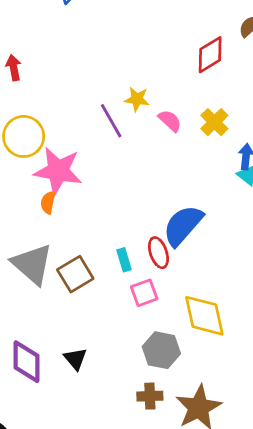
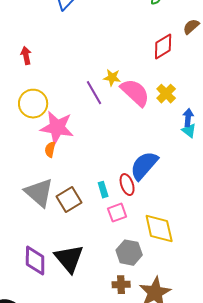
pink semicircle: (170, 121) -> (135, 93), size x1.8
black triangle: (75, 359) -> (69, 259), size x1.8

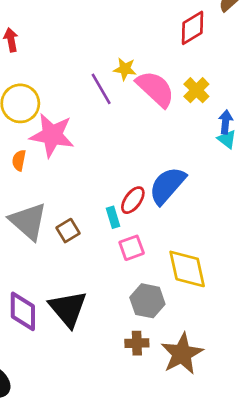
orange semicircle: (50, 150) -> (19, 160), moved
red ellipse: (127, 185) -> (133, 200), moved, turned 55
brown square: (69, 200) -> (68, 231), size x0.7

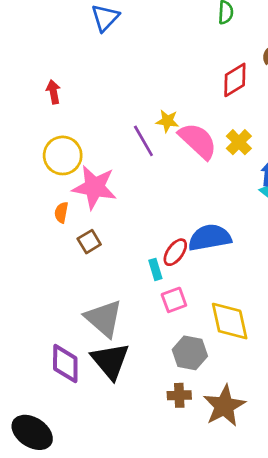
blue semicircle: (167, 186) -> (210, 238), turned 39
gray triangle: (28, 221) -> (104, 318), moved
brown square: (68, 231) -> (89, 242), moved

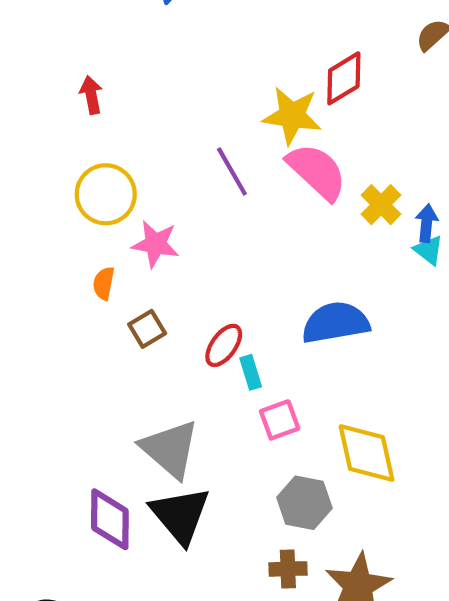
red diamond: (235, 80) -> (344, 78), moved
yellow star: (167, 121) -> (292, 116), moved, size x1.6
yellow cross: (239, 142) -> (381, 205), moved
pink star: (94, 187) -> (155, 244), size x0.7
red ellipse: (175, 252) -> (224, 345), moved

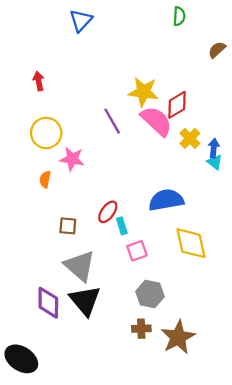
red diamond: (344, 78) -> (177, 105), moved
brown square: (147, 329) -> (68, 226), moved, turned 36
yellow diamond: (367, 453) -> (191, 243), moved

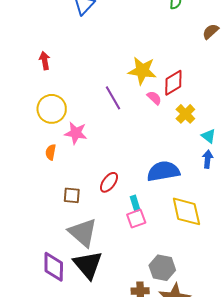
pink semicircle: (156, 121) -> (154, 98), size x0.5
blue arrow: (214, 148) -> (208, 159), moved
cyan rectangle: (122, 226) -> (135, 203), moved
gray hexagon: (150, 294) -> (162, 268), moved

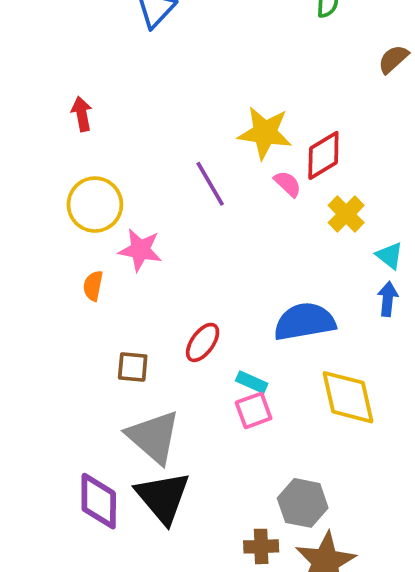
cyan rectangle: (135, 203) -> (252, 382), turned -49

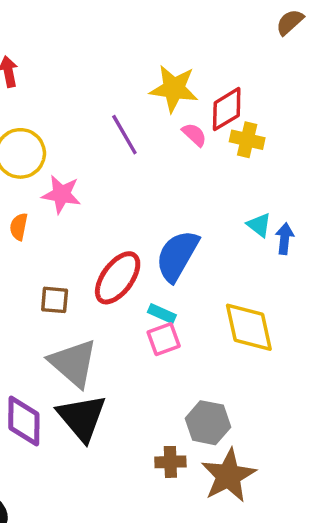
yellow cross: (346, 214) -> (247, 140), moved, turned -32
cyan triangle: (390, 256) -> (259, 225), moved
blue semicircle: (305, 322) -> (177, 256), moved, turned -50
red ellipse: (203, 342) -> (118, 278), size x1.5

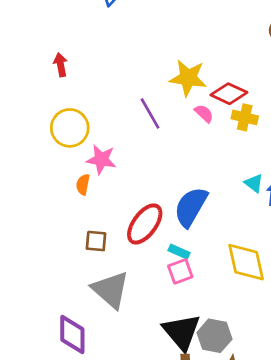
red diamond: (227, 109) -> (229, 94), turned 56
orange semicircle: (19, 227) -> (83, 184), moved
black triangle: (82, 418) -> (182, 332), moved

